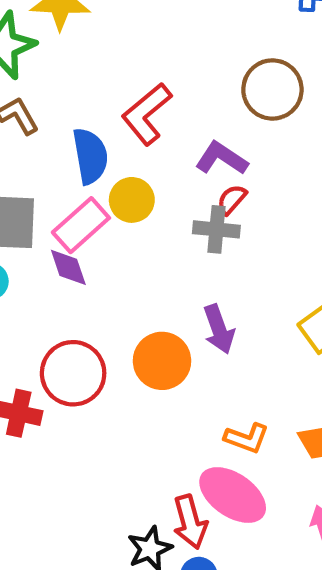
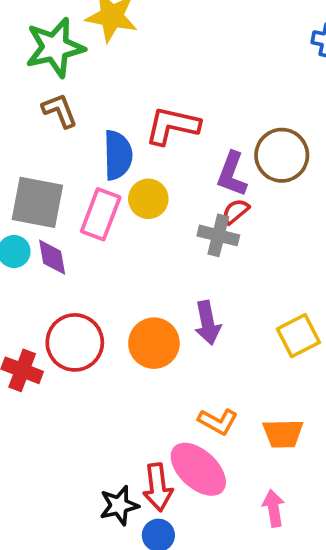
brown circle: (272, 89) -> (282, 155), moved
red L-shape: (147, 114) -> (172, 126), turned 44
purple L-shape: (221, 158) -> (232, 174), turned -111
pink rectangle: (81, 225) -> (101, 214), turned -36
purple diamond: (68, 267) -> (52, 257), moved

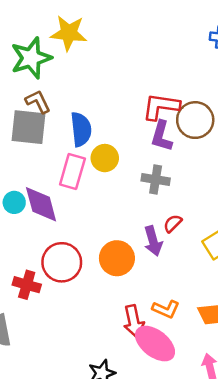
red L-shape: (172, 126) -> (161, 107), moved
gray square: (37, 202) -> (28, 127), moved
red semicircle: (236, 211) -> (173, 223), moved
purple diamond: (52, 257) -> (41, 204), size x1.5
red arrow: (158, 487) -> (134, 321), moved

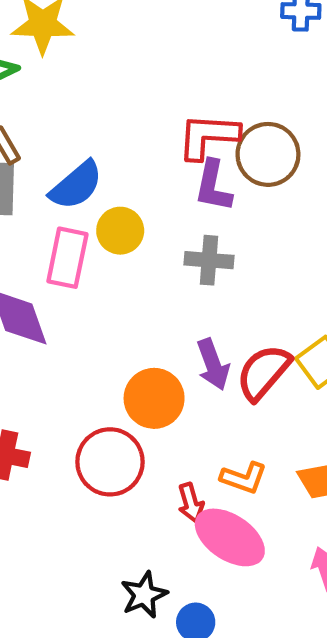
blue semicircle: (81, 129) -> (76, 185), turned 60
red semicircle: (173, 223) -> (264, 372), moved, size x1.8
red circle: (62, 262) -> (110, 462), moved
red arrow: (134, 321) -> (191, 503), size x0.7

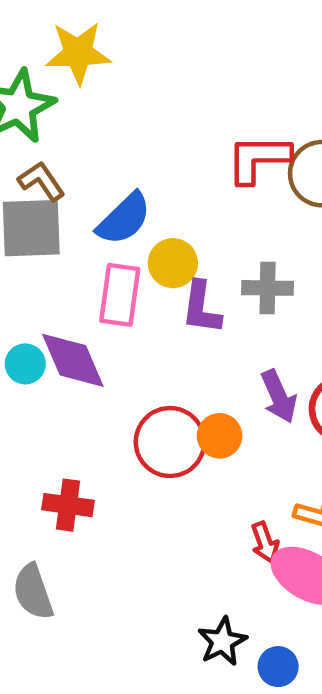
purple L-shape: (213, 186) -> (201, 308), moved
orange circle: (154, 398) -> (220, 436), size x0.7
red circle: (110, 462) -> (170, 442), moved

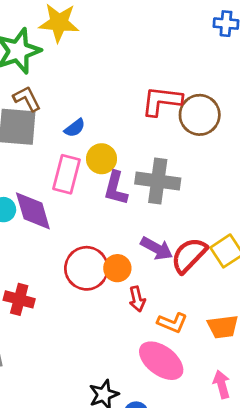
blue semicircle: (124, 219) -> (75, 128), size x0.6
gray cross: (268, 288) -> (158, 181), size x1.4
purple arrow: (279, 396) -> (157, 248), turned -44
red arrow: (265, 542) -> (137, 299), moved

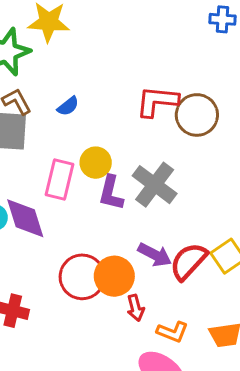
blue semicircle: (75, 128) -> (68, 106), moved
gray cross: (158, 181) -> (155, 185), turned 30
orange circle: (117, 268) -> (114, 276), size x1.4

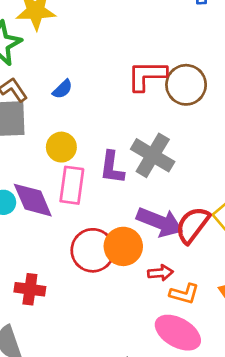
yellow circle: (96, 163) -> (61, 147), moved
pink rectangle: (59, 179) -> (72, 185), moved
purple arrow: (155, 255) -> (160, 222), size x1.4
red arrow: (135, 308) -> (160, 273), moved, turned -75

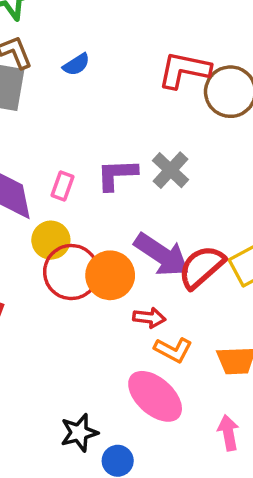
yellow circle: (61, 147) -> (51, 240), moved
gray cross: (153, 155) -> (171, 170), size x0.7
purple L-shape: (112, 167) -> (117, 175), turned 68
pink rectangle: (72, 185) -> (63, 186), size x0.6

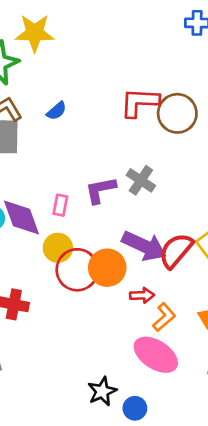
orange L-shape: (173, 350) -> (164, 317), turned -60

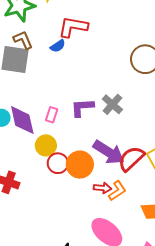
red L-shape: (140, 102) -> (73, 27), moved
red circle: (77, 270) -> (58, 163), size x0.7
orange L-shape: (164, 317) -> (117, 191), moved

